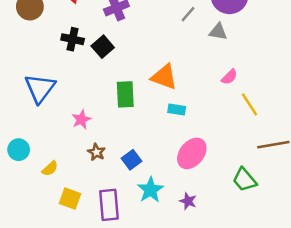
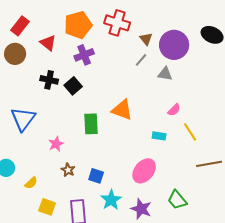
cyan rectangle: (177, 109) -> (159, 136), moved
blue square: (132, 160) -> (96, 176), turned -35
green trapezoid: (245, 180) -> (177, 200), moved
purple star: (188, 201) -> (141, 209), size x1.5

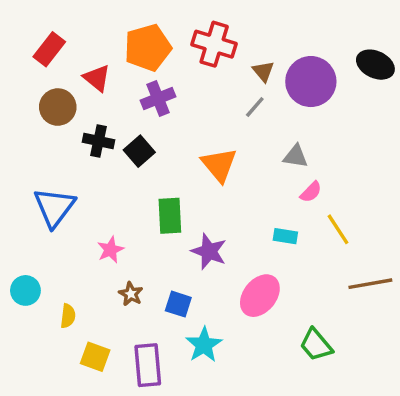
brown circle: (15, 54) -> (58, 107), moved
gray triangle: (165, 74) -> (296, 156), moved
orange triangle: (122, 110) -> (219, 165), moved, turned 30
yellow semicircle: (31, 183) -> (68, 316), turned -40
purple star: (141, 209) -> (209, 251), moved

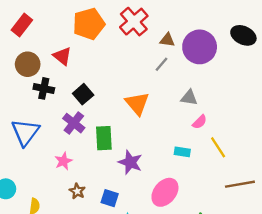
red cross: (214, 44) -> (134, 22), turned 32
brown triangle: (263, 71) -> (167, 40), turned -42
red triangle: (97, 78) -> (62, 56), moved
purple cross: (158, 99) -> (74, 123), moved, turned -30
black cross: (99, 141) -> (44, 88), moved

